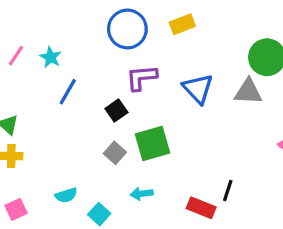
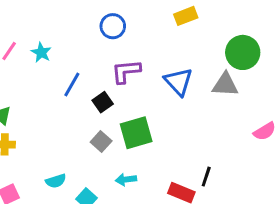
yellow rectangle: (182, 24) -> (186, 16), moved
blue circle: (127, 29) -> (113, 26), size x0.7
blue line: (68, 92) -> (72, 85), moved

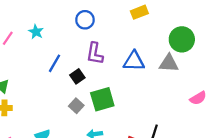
cyan star: (41, 52) -> (36, 32), moved
purple L-shape: (126, 71) -> (95, 54), turned -75
blue triangle: (178, 82) -> (134, 61), turned -45

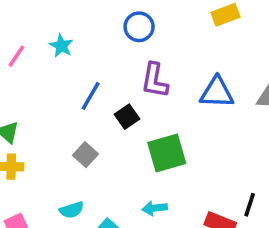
gray square: (76, 106) -> (86, 155), moved

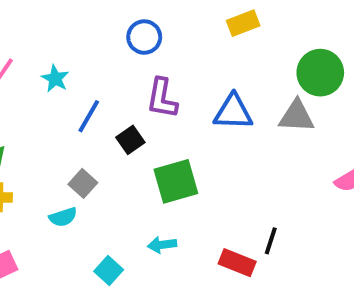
cyan star: (61, 46) -> (55, 79), moved
cyan semicircle: (72, 210) -> (63, 217), moved

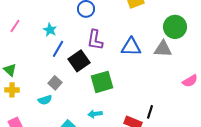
cyan star: (55, 79) -> (50, 30), moved
black square: (130, 140) -> (79, 61), size x1.5

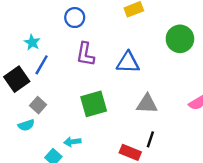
gray triangle: (163, 49) -> (147, 104), moved
black square: (79, 61) -> (17, 79), moved
cyan arrow: (95, 114) -> (72, 142), moved

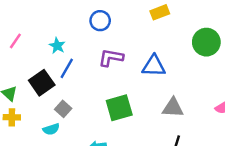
purple L-shape: (85, 54) -> (111, 58), turned 90

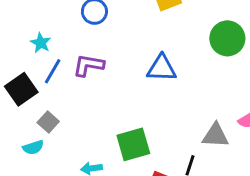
purple L-shape: (111, 58) -> (88, 65), moved
green square: (119, 108) -> (133, 144), moved
gray triangle: (173, 108) -> (215, 135), moved

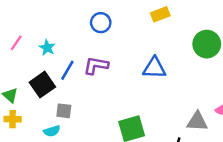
cyan star: (41, 43) -> (47, 48), moved
gray square: (48, 122) -> (64, 111), turned -35

